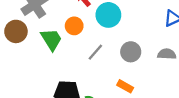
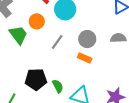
orange rectangle: (125, 86) -> (85, 58), moved

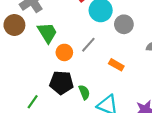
orange circle: (37, 21) -> (64, 52), moved
gray circle: (87, 39) -> (124, 24), moved

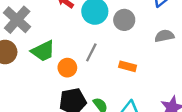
green trapezoid: (47, 33) -> (43, 51), turned 110

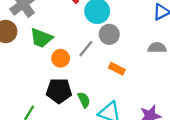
gray circle: (124, 20) -> (109, 34), moved
green trapezoid: (43, 51) -> (41, 38), turned 35

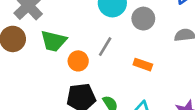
gray circle: (109, 34) -> (143, 19), moved

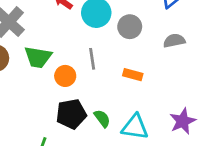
gray line: (105, 47) -> (92, 59), turned -36

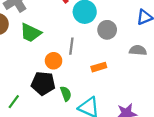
orange rectangle: (133, 75) -> (99, 67), turned -48
orange circle: (65, 76) -> (54, 61), moved

